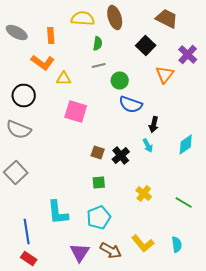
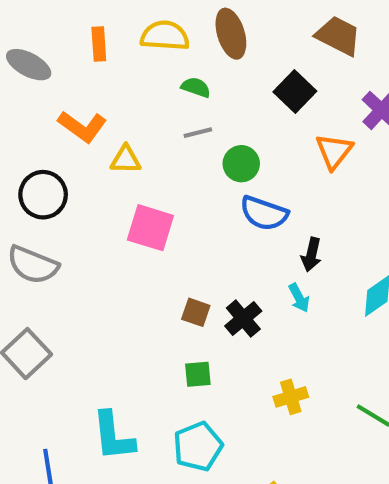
orange rectangle: (51, 36) -> (99, 44), moved
green semicircle: (98, 44) -> (196, 87), turned -80
yellow cross: (144, 194) -> (291, 397), turned 35

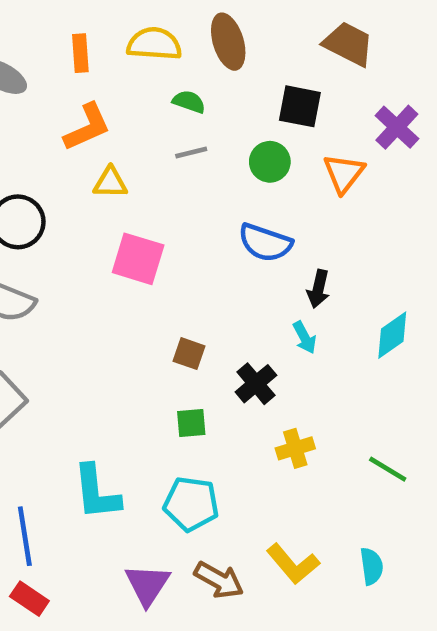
black square: (295, 91) -> (300, 106), turned -33
orange L-shape: (82, 127) -> (87, 127), moved, turned -60
green circle: (241, 164) -> (270, 162), moved
black cross: (243, 318) -> (256, 384), moved
cyan pentagon: (198, 446) -> (191, 504), turned 30

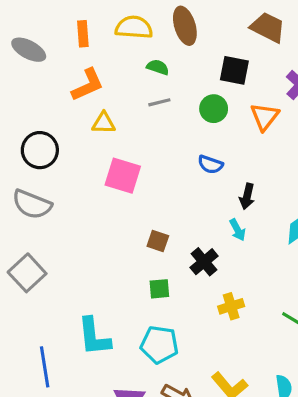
blue semicircle: (265, 243) -> (210, 164), size x0.7

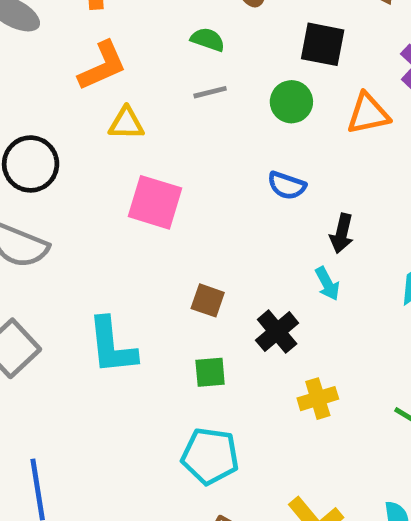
orange triangle: (265, 117) -> (368, 114), turned 40
cyan L-shape: (94, 337) -> (112, 346), moved

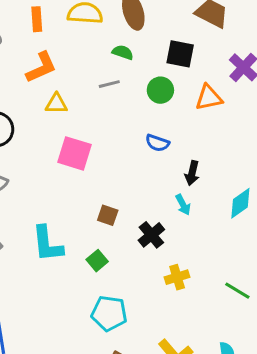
green semicircle: (208, 40) -> (123, 52), moved
green square: (210, 372) -> (97, 261), moved, turned -35

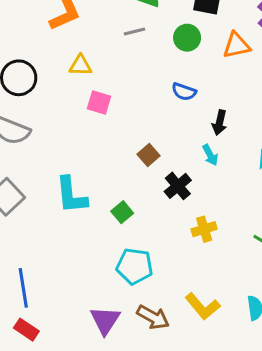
yellow triangle: (56, 104) -> (80, 65), moved
pink square: (74, 153) -> (99, 103), size x0.7
brown square: (108, 215) -> (148, 155), moved, turned 30

